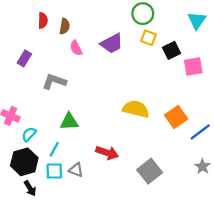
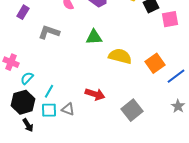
green triangle: (69, 122) -> (94, 37), moved

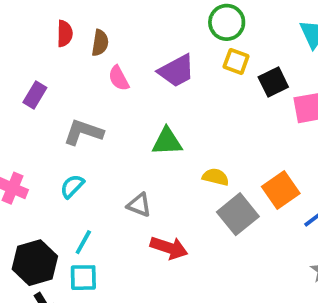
yellow semicircle: (120, 56) -> (216, 177), size x0.6
cyan semicircle: (27, 78) -> (72, 186), moved
gray triangle: (68, 109) -> (139, 205), moved
gray square: (132, 110) -> (238, 214), moved

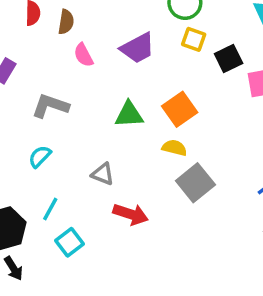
orange square: (281, 190) -> (180, 109), moved
cyan square: (83, 278) -> (69, 242), moved, turned -36

